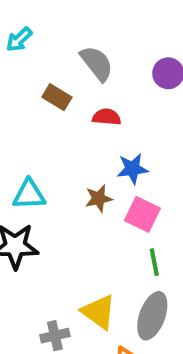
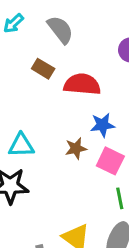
gray semicircle: (97, 63) -> (60, 30), moved
red semicircle: (107, 117) -> (82, 84), size x1.6

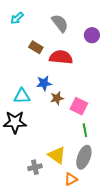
gray semicircle: (60, 30) -> (60, 23), moved
blue star: (103, 125) -> (44, 83), moved

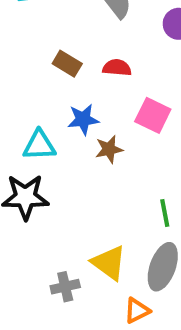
brown rectangle: (36, 47) -> (67, 64), moved
red semicircle: (61, 57) -> (117, 68), size x0.6
pink square: (79, 106) -> (153, 115), moved

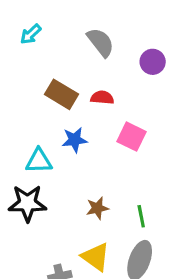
brown rectangle: (67, 64) -> (62, 94), size x1.4
brown star: (109, 149) -> (97, 208), moved

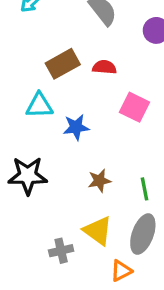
brown rectangle: (62, 94) -> (63, 64), turned -60
blue star: (75, 140) -> (76, 127), moved
cyan triangle: (39, 161) -> (39, 106), moved

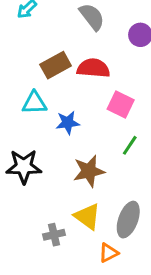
red semicircle: (104, 67) -> (93, 68), size x1.5
brown star: (99, 181) -> (89, 171), size x1.5
green line: (144, 189) -> (130, 145), moved, turned 45

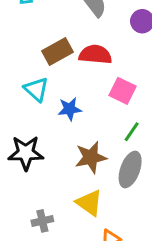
cyan triangle: (34, 103) -> (36, 89), turned 44
gray ellipse: (128, 220) -> (130, 169), moved
gray cross: (54, 235) -> (42, 221), moved

